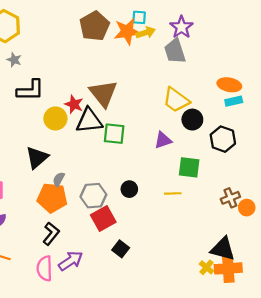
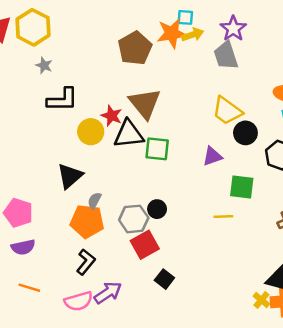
brown pentagon: (95, 26) -> (135, 48), moved
black circle: (129, 189) -> (157, 209), moved
pink semicircle: (45, 268) -> (78, 301), turned -105

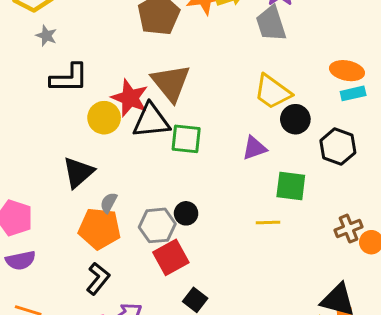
red star: (112, 116) -> (130, 98), size x1.4

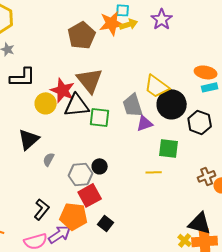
gray trapezoid: (271, 24) -> (133, 105), moved
black circle: (295, 119) -> (172, 104), size x1.5
orange pentagon: (100, 229) -> (74, 216), moved

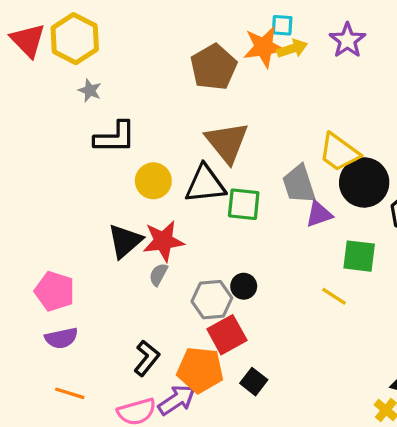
red star: (63, 90) -> (163, 241), moved, turned -30
yellow line: (154, 172) -> (334, 296), turned 35

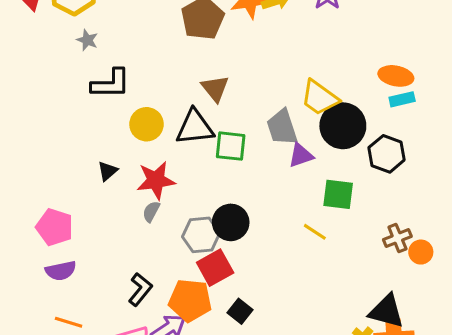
brown triangle: (227, 142) -> (215, 88), size x0.7
black triangle: (125, 241) -> (108, 171), moved, size x0.6
black circle: (244, 286) -> (231, 222), size x1.5

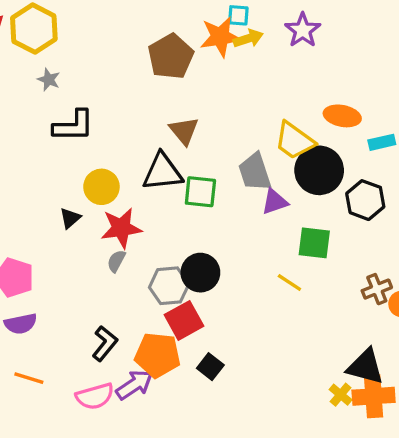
orange ellipse: (396, 76) -> (342, 116), moved
yellow circle: (147, 124) -> (101, 187), moved

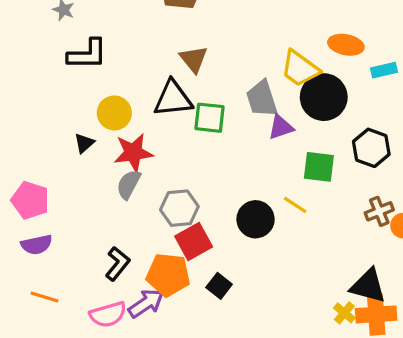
black hexagon: (365, 200) -> (371, 148), moved
gray semicircle: (116, 261) -> (129, 184), size x1.4
black circle: (200, 273) -> (256, 219), moved

